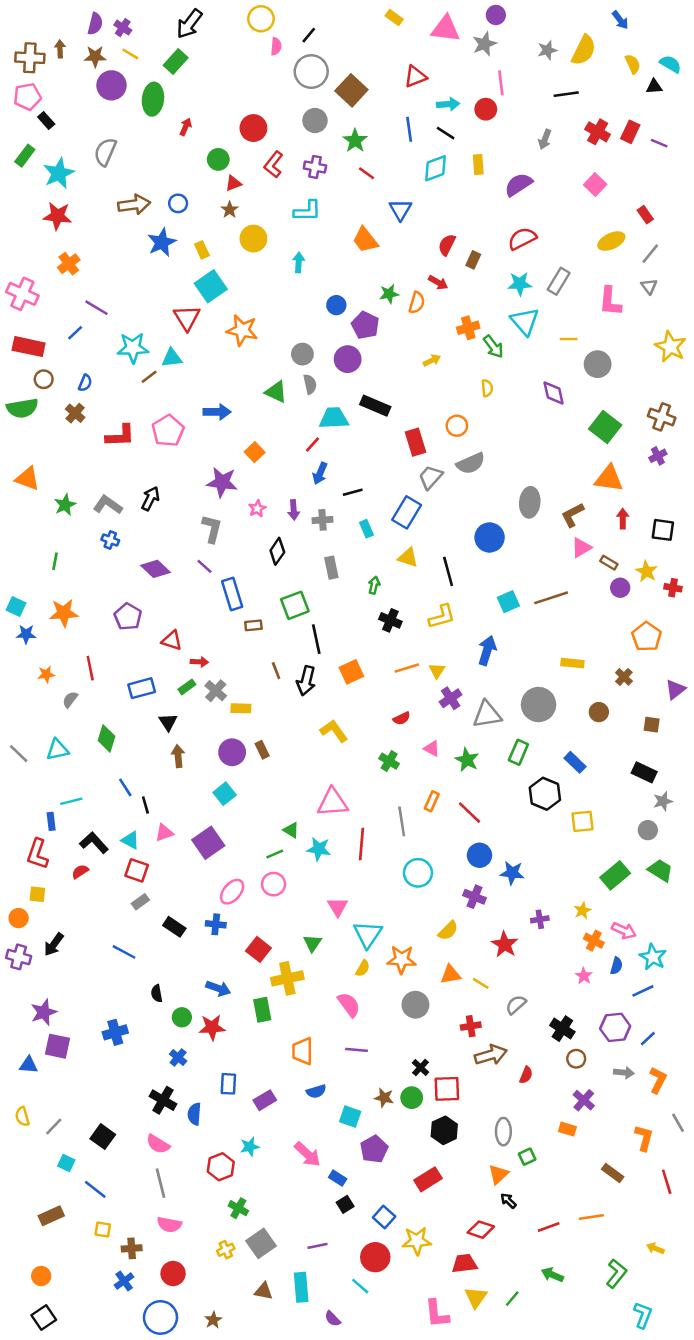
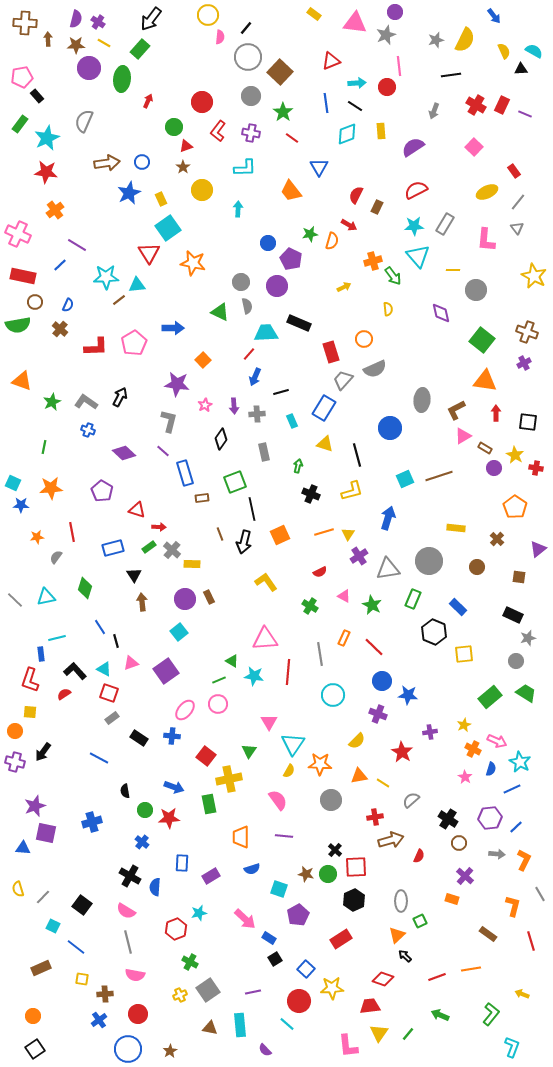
brown cross: (30, 58) -> (25, 23), moved

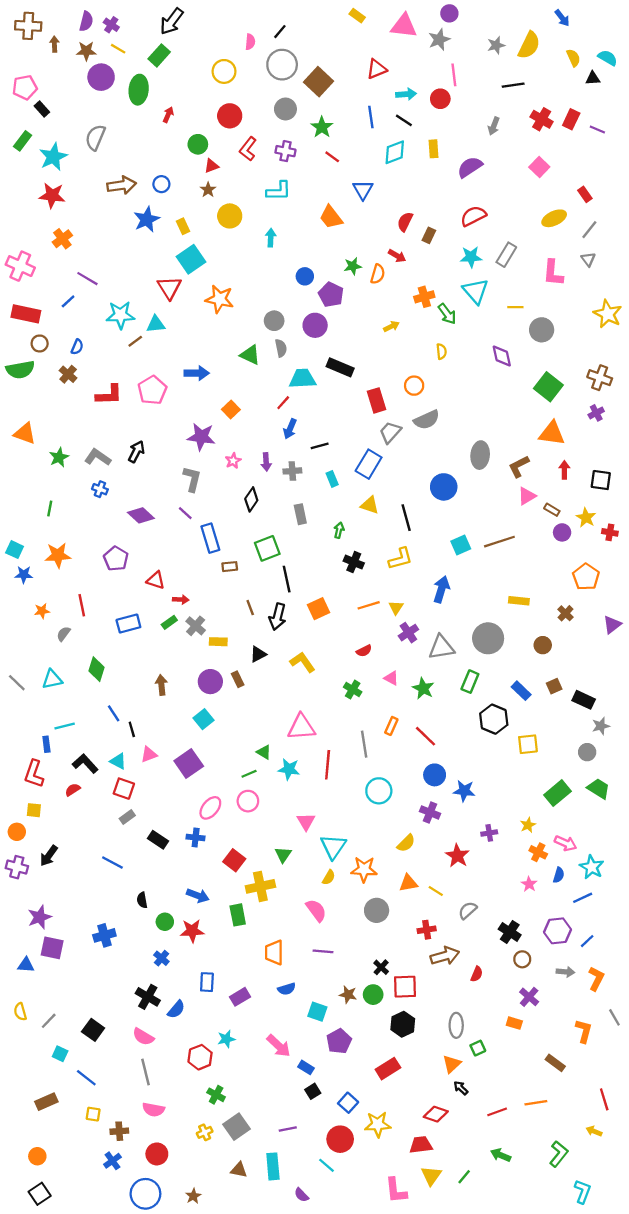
yellow circle: (208, 15) -> (224, 71), moved
black triangle: (134, 575) -> (258, 654), moved, turned 35
brown square: (519, 577) -> (554, 686), moved, turned -32
blue semicircle: (155, 887) -> (176, 1009), turned -144
red line: (531, 941) -> (604, 1099), moved

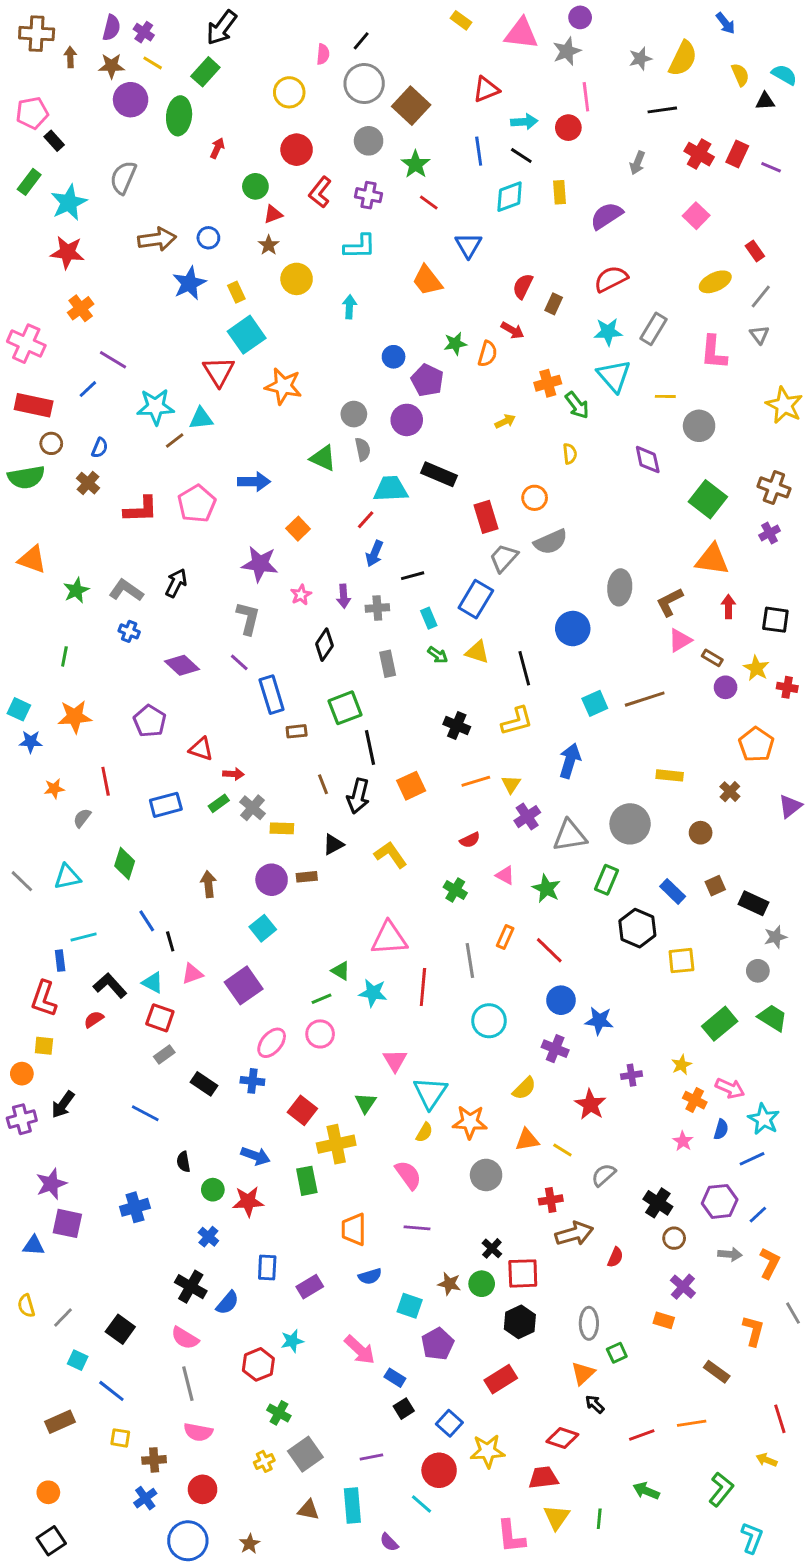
green arrow: (339, 530) -> (438, 655), moved, turned 112
brown rectangle: (238, 679) -> (307, 877), turned -70
purple cross: (17, 867) -> (22, 1119), turned -30
green line: (464, 1177) -> (599, 1519), turned -35

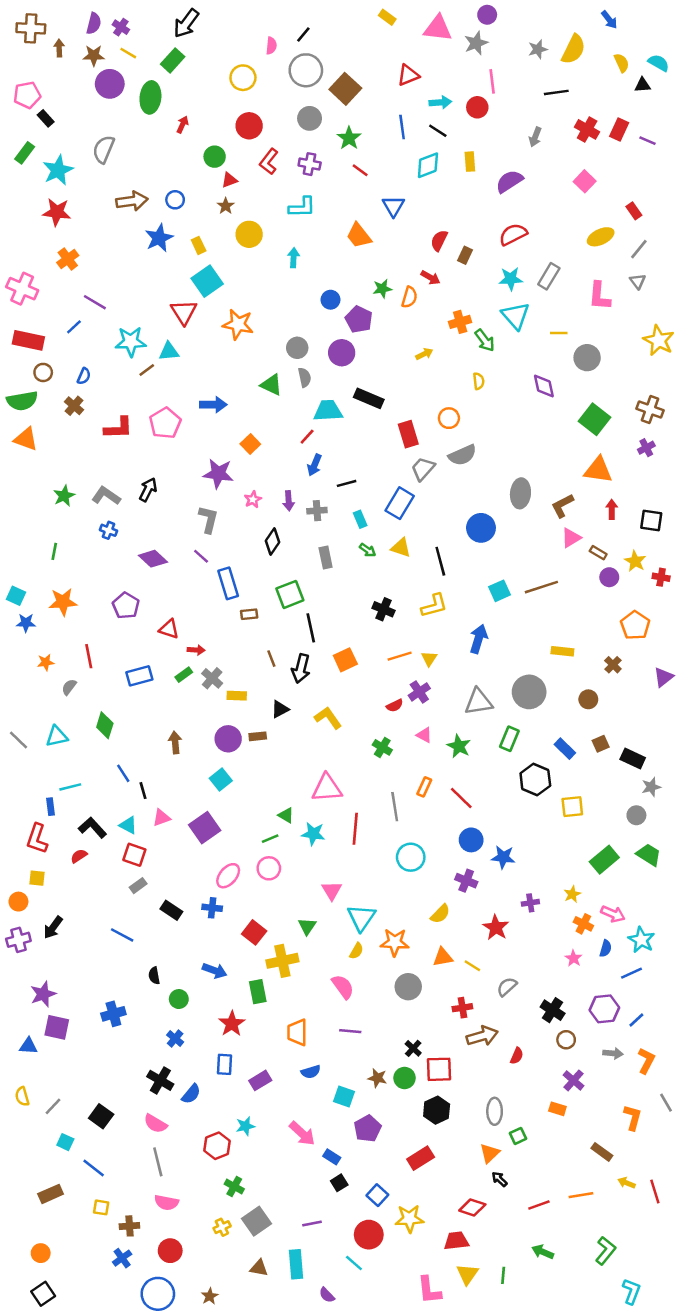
orange triangle: (32, 559) -> (26, 439), moved
purple cross: (527, 817) -> (419, 692), moved
red star: (248, 1201) -> (232, 1024), moved, turned -30
yellow arrow: (767, 1460) -> (627, 1183), moved

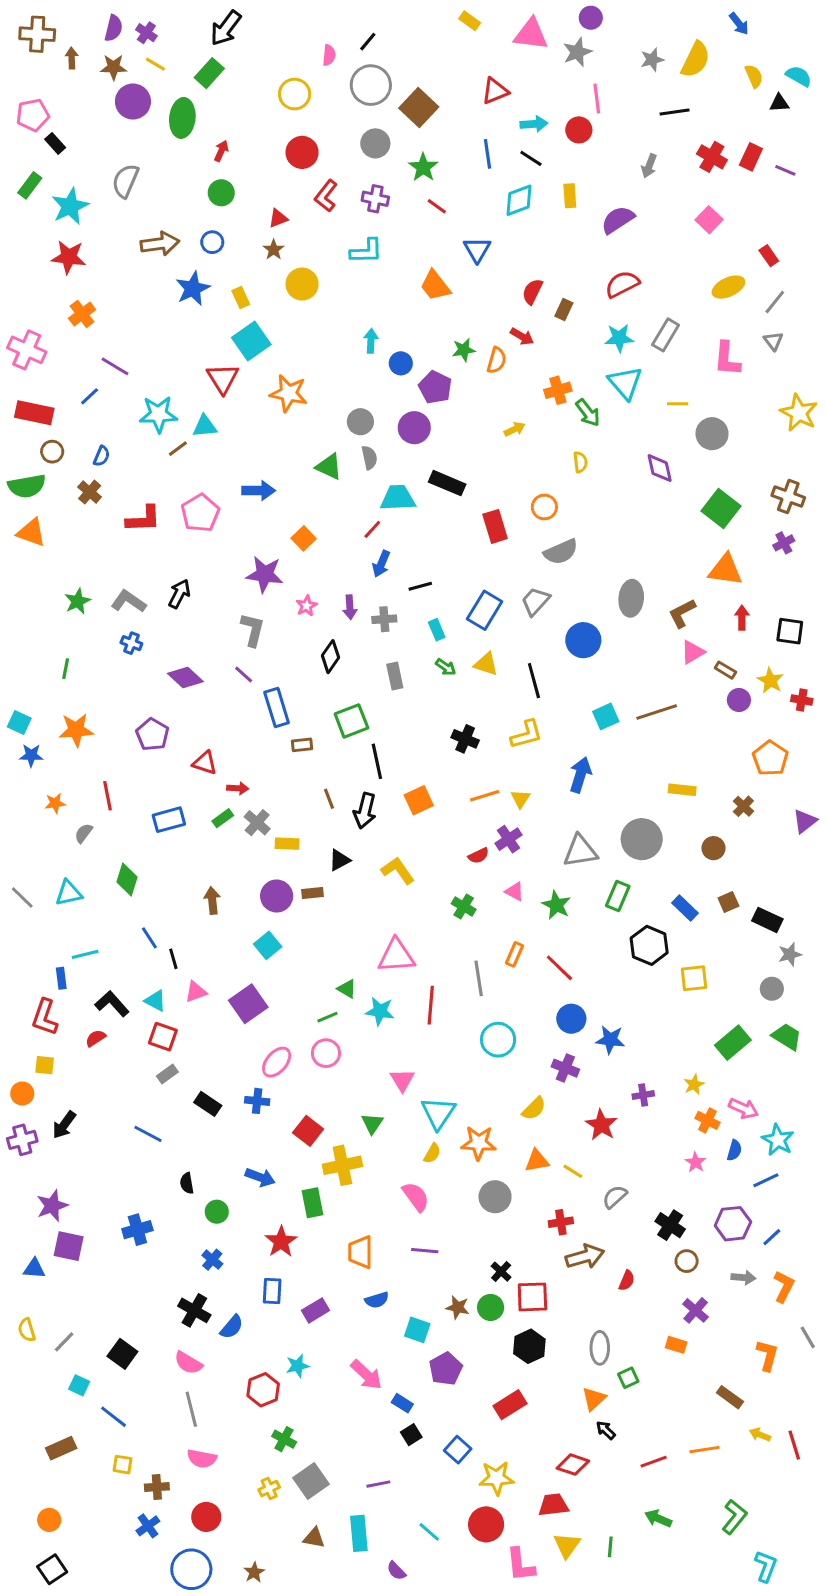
green circle: (215, 157) -> (221, 193), moved
cyan arrow: (294, 258) -> (371, 341), moved
gray trapezoid: (423, 469) -> (535, 601), moved
red circle: (369, 1235) -> (486, 1524), moved

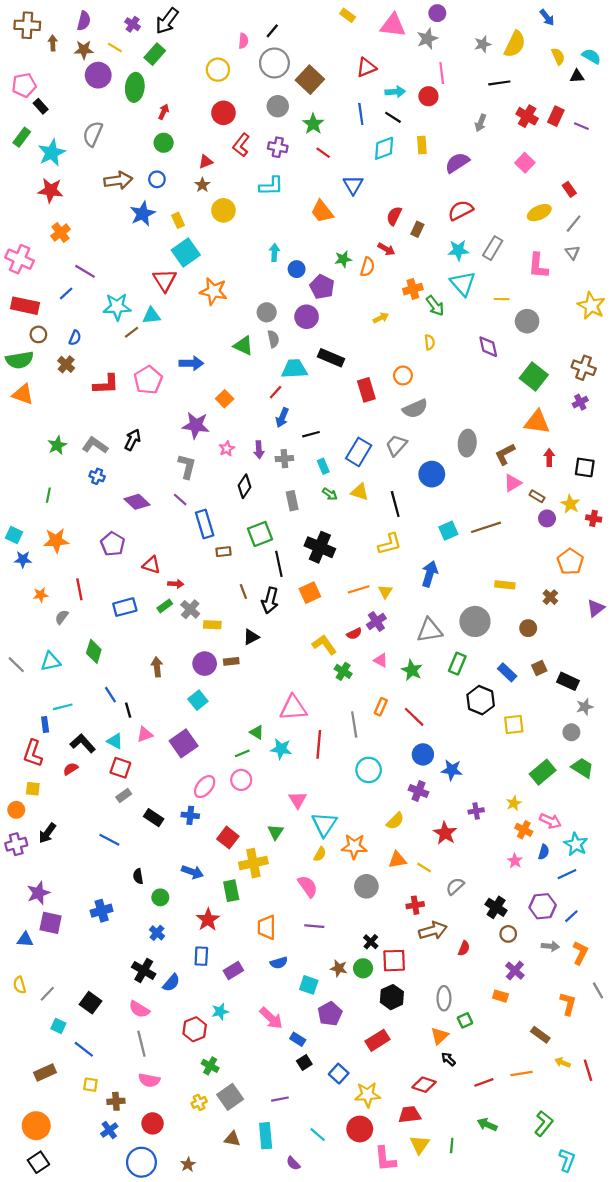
purple cross: (146, 33) -> (133, 24), moved
black cross: (465, 739) -> (320, 547), moved, size x1.5
yellow L-shape: (398, 871) -> (324, 645), moved
orange circle: (49, 1520) -> (36, 1126), size x1.6

